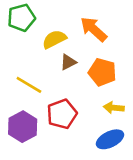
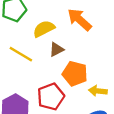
orange pentagon: (102, 72) -> (75, 74), moved
yellow line: (29, 85) -> (21, 54), moved

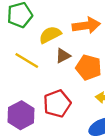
orange arrow: (79, 20) -> (86, 25), turned 130
orange pentagon: (75, 74) -> (89, 67), moved

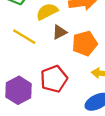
orange pentagon: (89, 67) -> (85, 44), turned -30

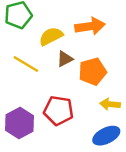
red pentagon: (54, 79) -> (58, 110), turned 30

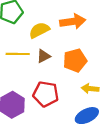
brown triangle: (65, 59) -> (44, 56), moved
yellow line: (26, 64) -> (18, 54), turned -30

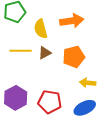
yellow semicircle: (39, 30) -> (41, 29), turned -78
red pentagon: (46, 94) -> (50, 102), moved

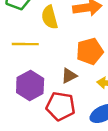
brown triangle: (45, 53) -> (69, 76), moved
purple hexagon: (16, 98) -> (30, 85), moved

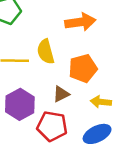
yellow semicircle: (50, 17) -> (46, 52), moved

